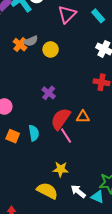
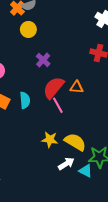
yellow circle: (51, 49) -> (28, 29), moved
yellow semicircle: (47, 191) -> (75, 142), moved
white arrow: (78, 191) -> (66, 164), turned 105

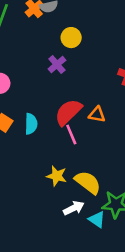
yellow circle: (28, 29) -> (71, 38), moved
purple cross: (43, 60) -> (57, 65), moved

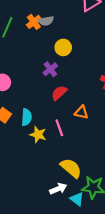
red semicircle: (68, 112) -> (59, 93), moved, size x0.7
yellow star: (57, 176) -> (38, 135), moved

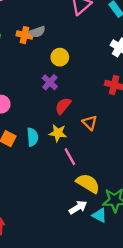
orange cross: (34, 22) -> (25, 35), turned -32
orange triangle: (81, 112) -> (90, 123), turned 40
pink line: (59, 128) -> (70, 157), moved
yellow star: (38, 135) -> (58, 133), moved

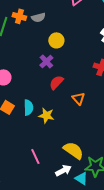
orange cross: (25, 35) -> (19, 16), moved
yellow star: (58, 133) -> (46, 115), moved
pink line: (70, 157) -> (35, 156), moved

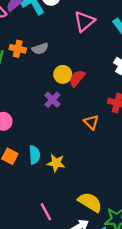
red semicircle: (56, 82) -> (77, 78), moved
orange triangle: (78, 98) -> (91, 122), moved

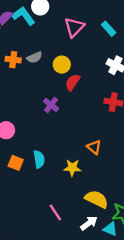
yellow circle: (63, 74) -> (62, 65), moved
orange triangle: (91, 122) -> (94, 147), moved
yellow star: (56, 163) -> (72, 168), moved

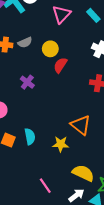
purple cross: (51, 105) -> (27, 82), moved
orange triangle: (94, 147) -> (81, 125), size x1.5

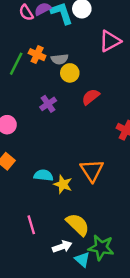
yellow circle: (50, 49) -> (70, 73), moved
cyan semicircle: (30, 137) -> (43, 175), moved, turned -91

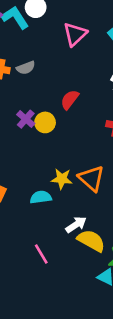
yellow circle: (70, 73) -> (45, 122), moved
yellow star: (63, 184) -> (62, 179), moved
white arrow: (62, 247) -> (76, 225), moved

